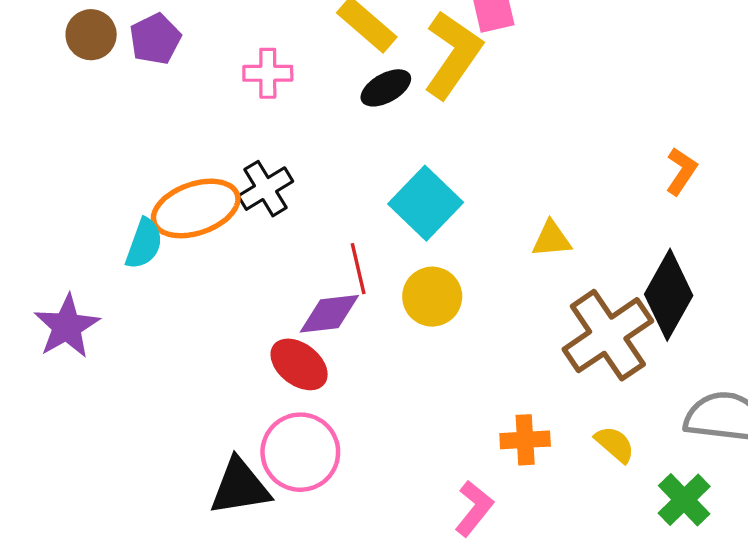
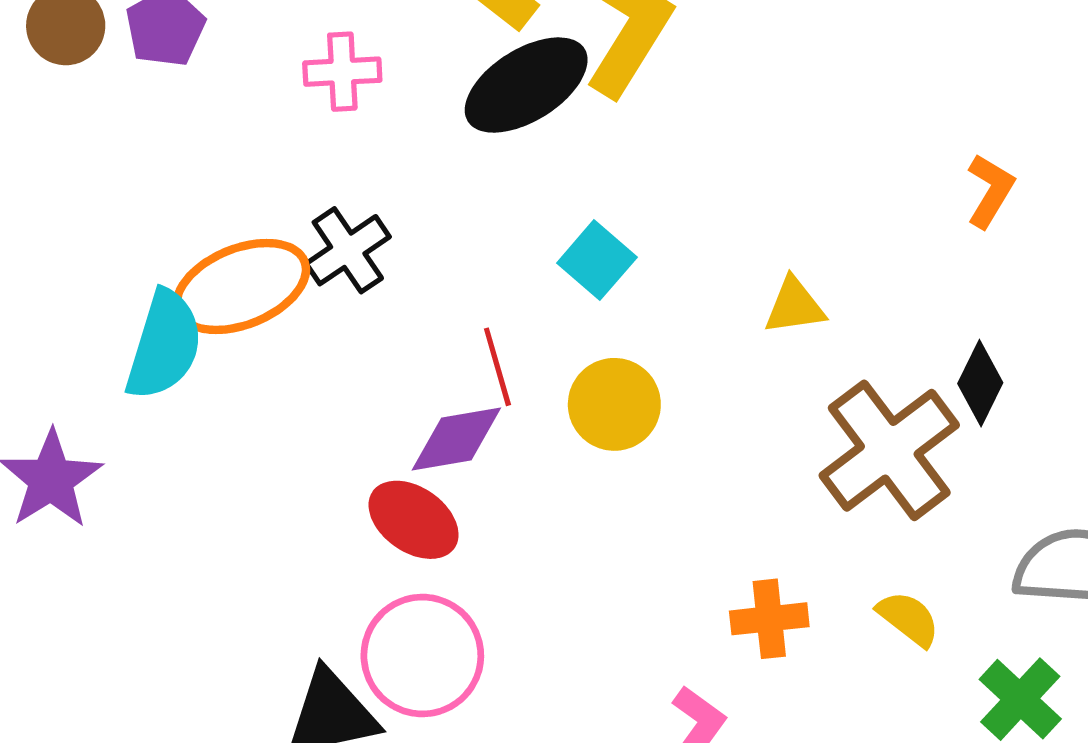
black ellipse: (386, 88) -> (526, 85), size x1.6
cyan square: (426, 203) -> (597, 260), size x0.7
cyan semicircle: (144, 244) -> (164, 345), size x1.4
black diamond: (669, 295) -> (980, 383), size x0.6

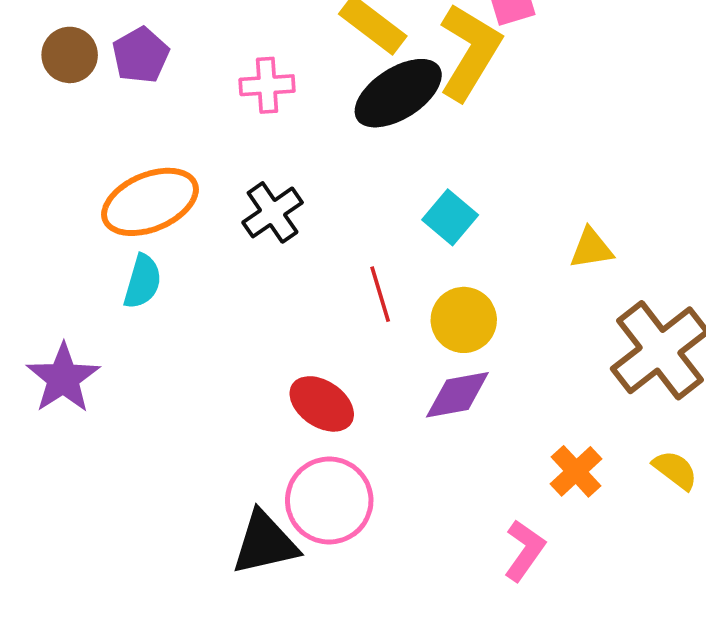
orange ellipse: (241, 286) -> (150, 202), moved
cyan semicircle: (164, 345) -> (143, 282), size x0.7
purple diamond: (456, 439) -> (457, 395), moved
orange cross: (769, 619) -> (576, 471), turned -36

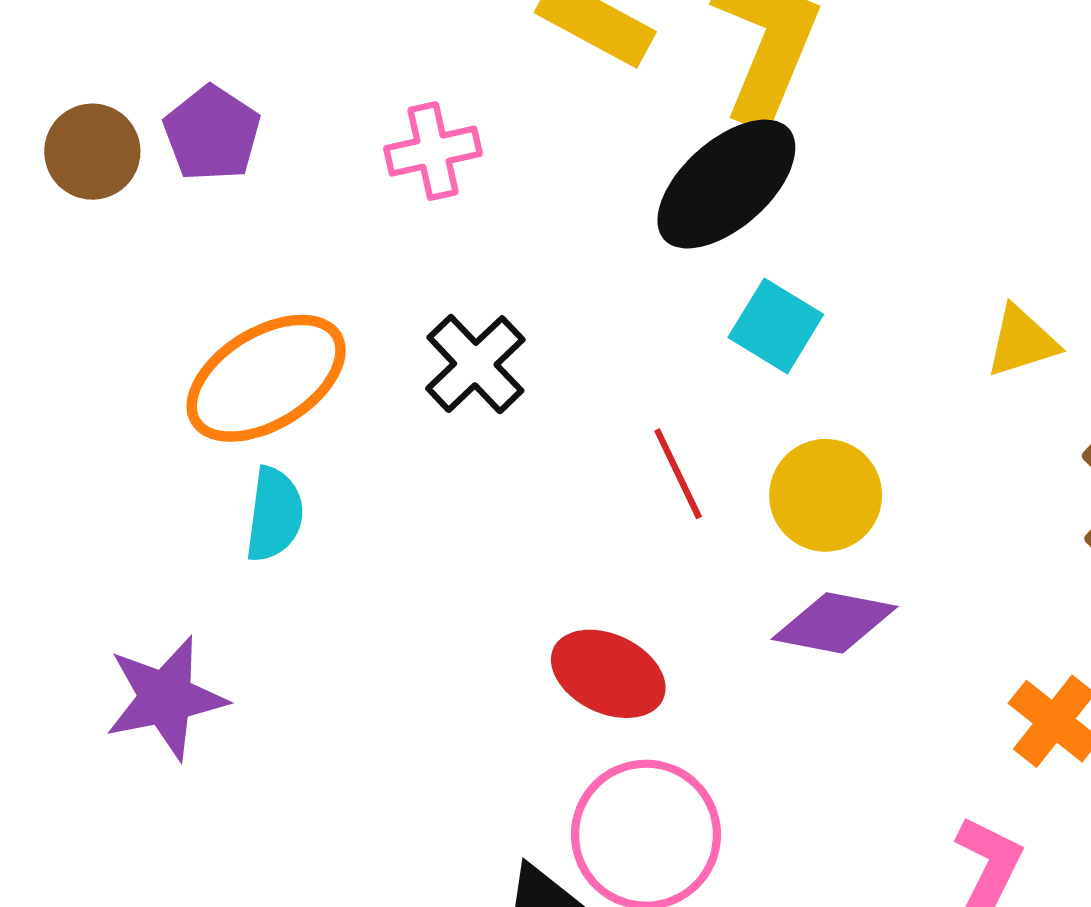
black ellipse: (398, 93) -> (726, 184), moved
purple star: (63, 378) -> (166, 698), turned 30
purple diamond: (457, 395) -> (834, 623), turned 30

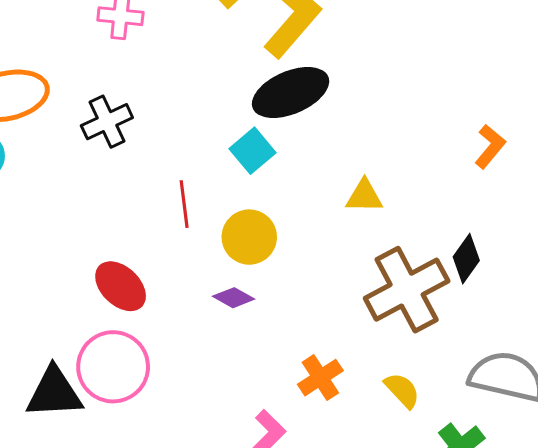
black ellipse: (726, 184) -> (291, 92), moved
purple diamond: (834, 623) -> (234, 298), size x0.7

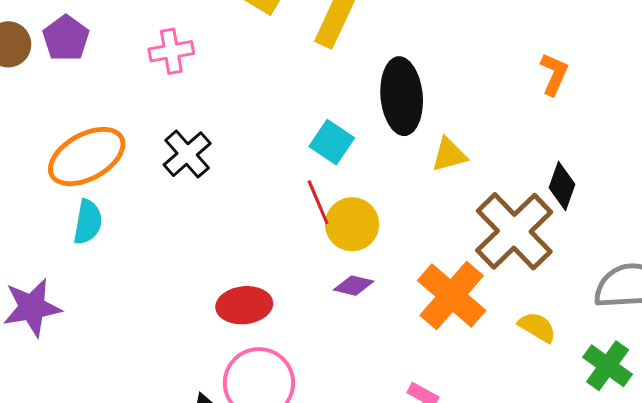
black ellipse: (291, 92) -> (402, 96), moved, turned -56
red line: (184, 204) -> (318, 202), moved
red ellipse: (121, 286) -> (244, 305), turned -34
orange cross: (320, 378) -> (452, 295), moved, size x1.6

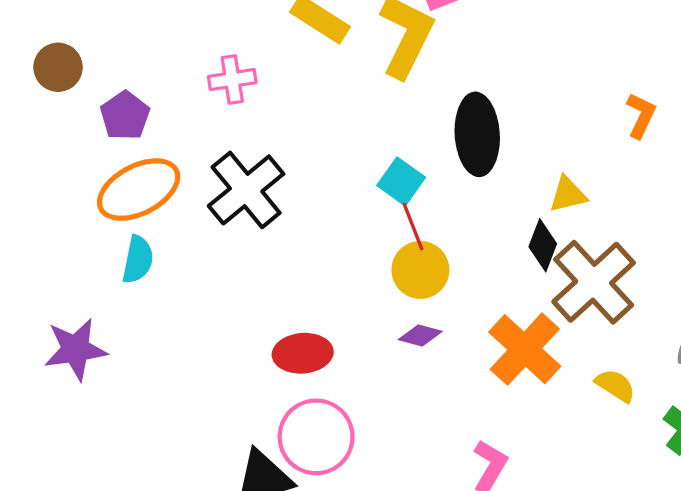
purple pentagon: (66, 38) -> (125, 116), moved
black cross: (187, 154) -> (246, 190), size x1.5
yellow triangle: (449, 155) -> (568, 194), moved
black diamond: (562, 186) -> (543, 245), moved
red line: (318, 202) -> (413, 227), moved

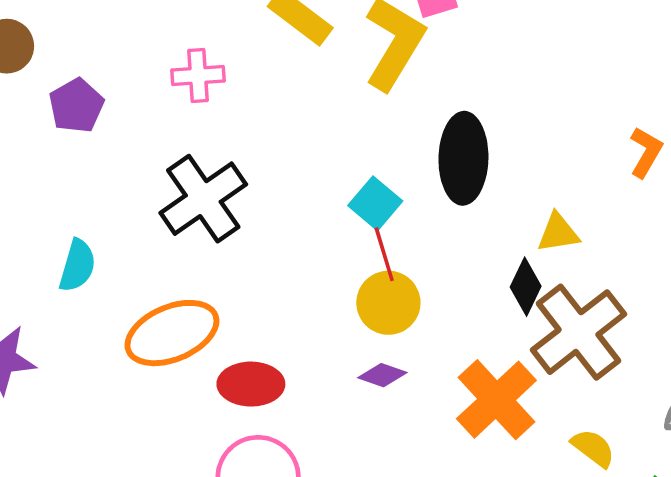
orange ellipse: (139, 190) -> (172, 333), moved

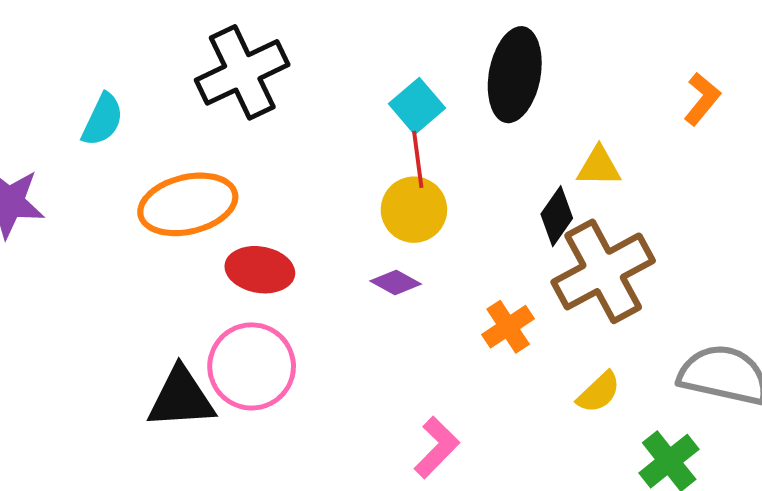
orange cross: (496, 400) -> (508, 327), size x0.6
yellow semicircle: (593, 448) -> (599, 392), turned 90

